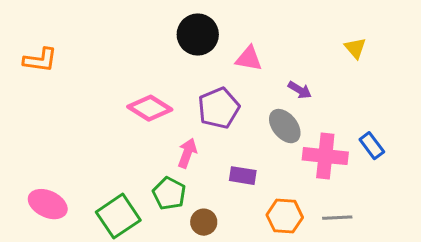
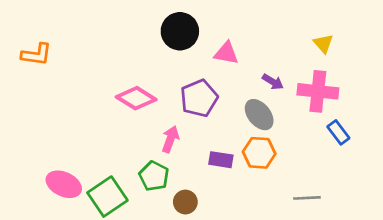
pink cross: (325, 156) -> (318, 91), moved
pink ellipse: (48, 204) -> (64, 184), moved
orange hexagon: (285, 216) -> (259, 153), moved

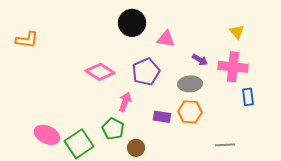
gray ellipse: (259, 115) -> (190, 84), turned -55
blue rectangle: (338, 132) -> (248, 97), turned 30

